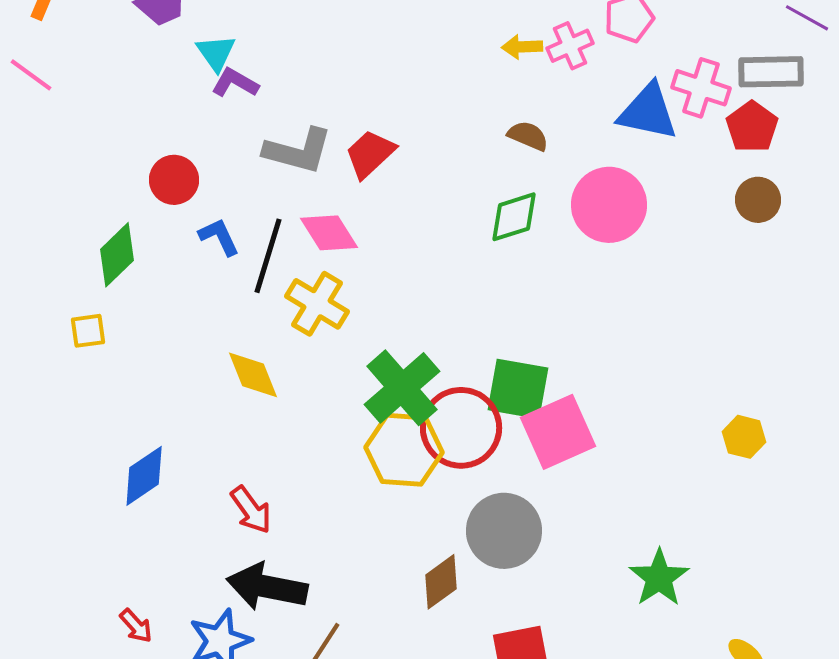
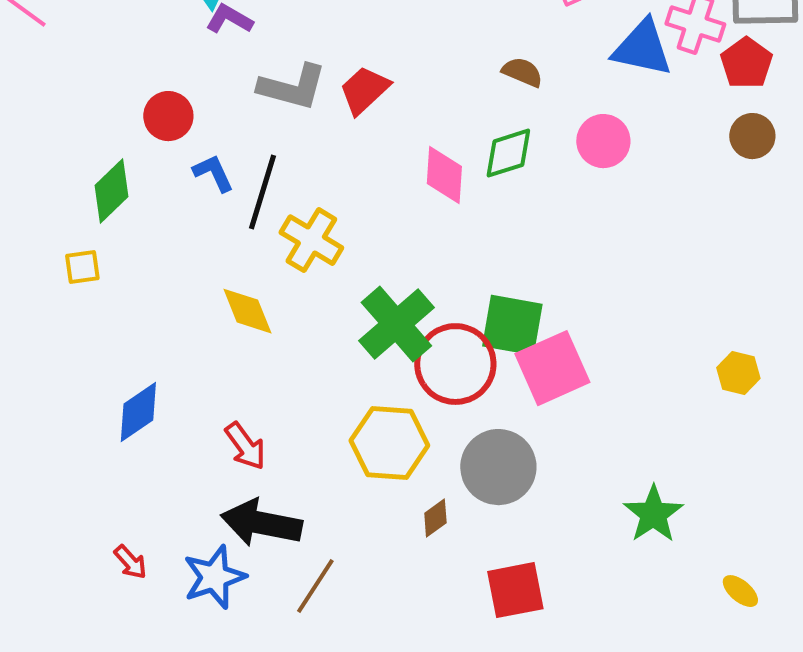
pink circle: (609, 205) -> (603, 141), size x0.7
pink diamond: (329, 233) -> (444, 175), moved, turned 36
yellow hexagon: (404, 450) -> (389, 443), moved
brown diamond: (441, 582) -> (435, 518), size x0.7

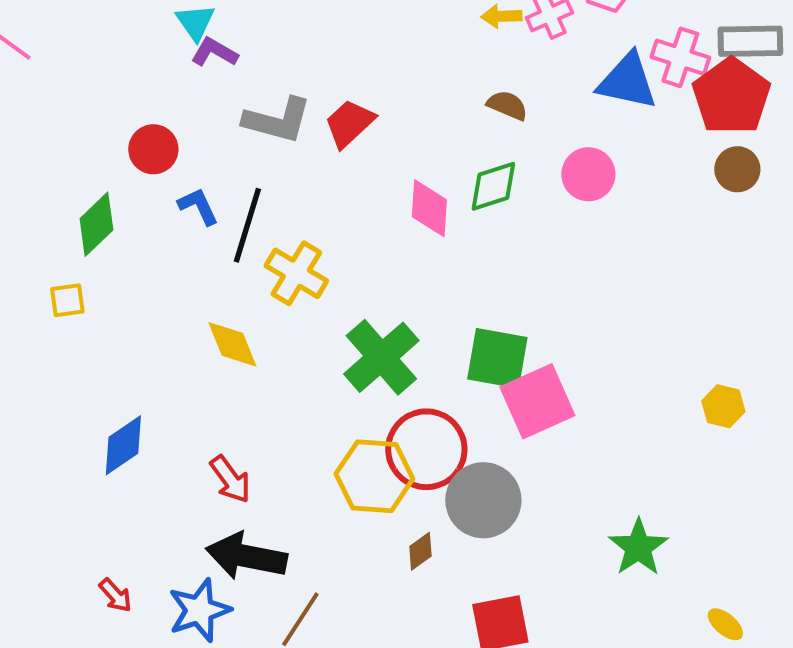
red pentagon: (746, 63) -> (731, 96), size x1.5
red circle: (455, 364) -> (426, 449), moved

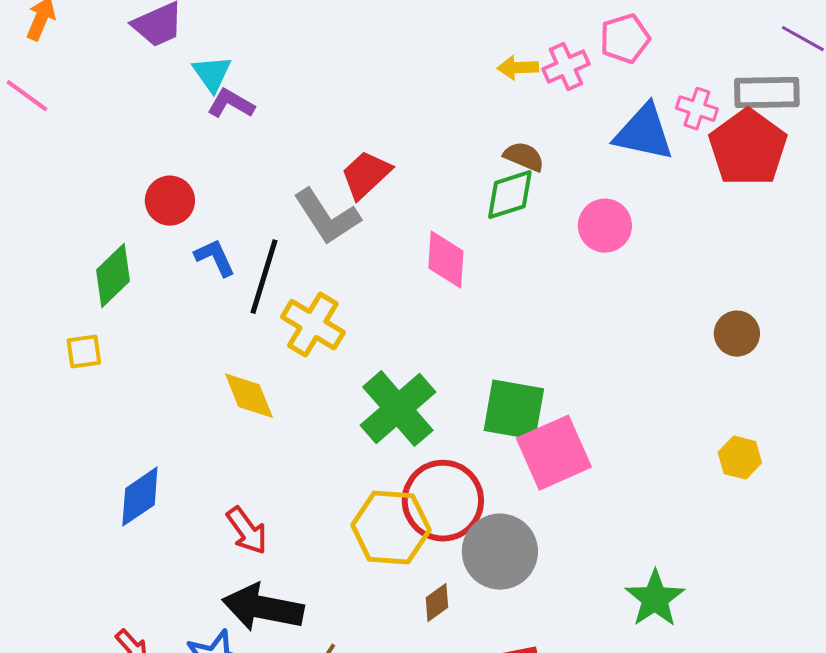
pink cross: (680, 57) -> (697, 109), size x0.7
gray L-shape: (277, 120) -> (327, 217), moved, turned 42
brown circle: (737, 169) -> (737, 334), moved
green diamond: (493, 186) -> (510, 195), moved

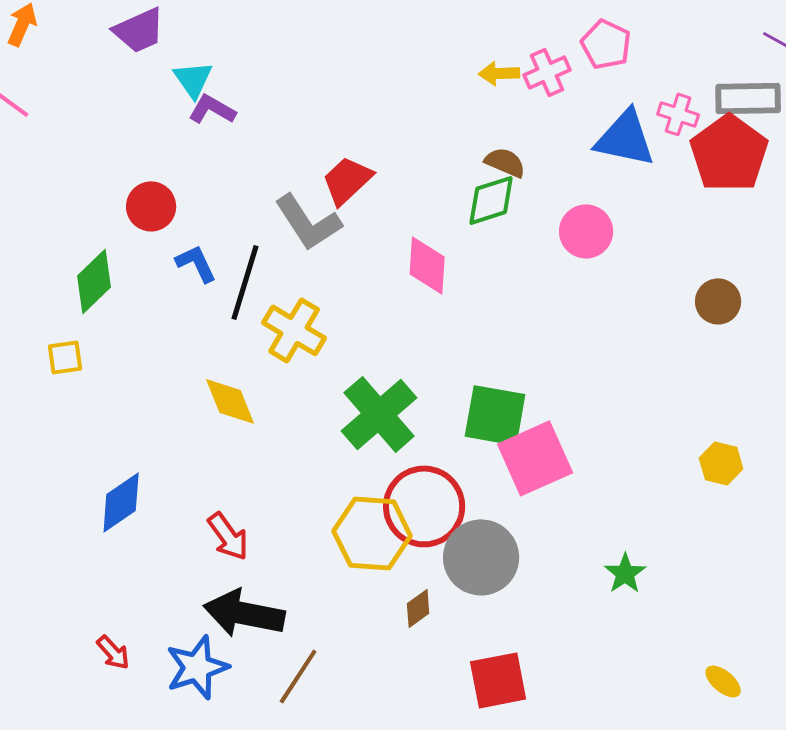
pink pentagon: (625, 39) -> (606, 44), turned -30
brown circle: (737, 334) -> (718, 301), moved
green star: (655, 599) -> (625, 573), moved, size x0.7

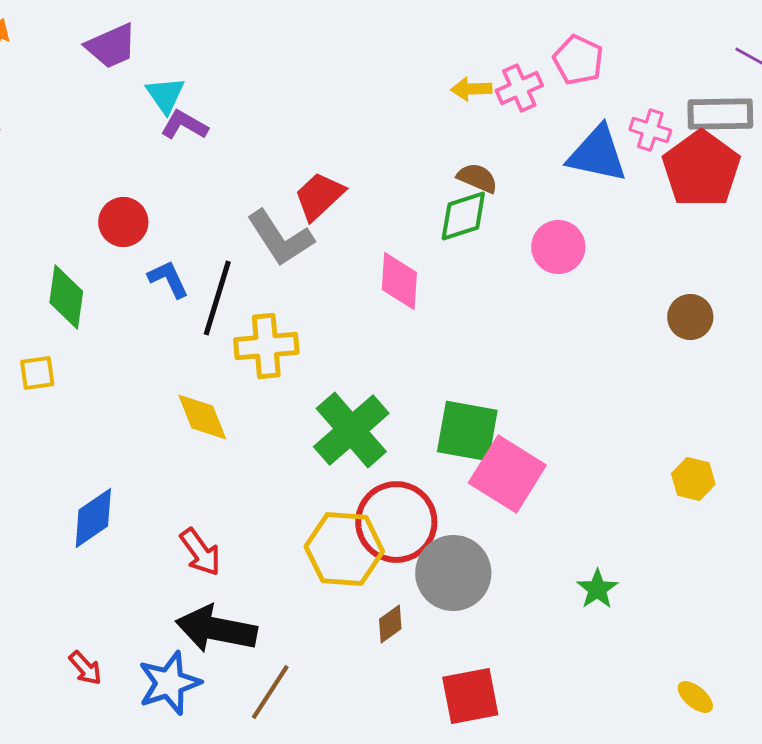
green diamond: (94, 281) -> (66, 297), turned -38
yellow cross: (294, 330) -> (266, 346), turned -36
pink square: (535, 458) -> (507, 474), turned -34

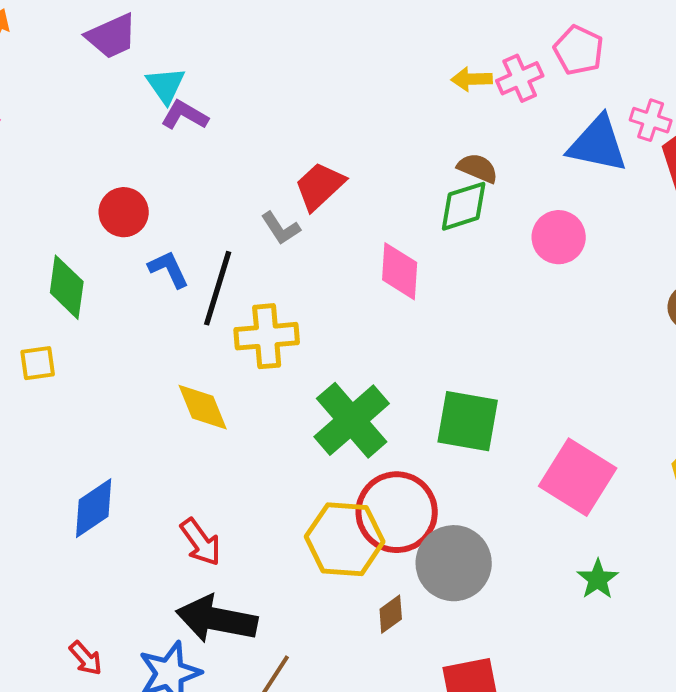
gray L-shape: (280, 238) -> (281, 228), size x0.6
pink square: (507, 474) -> (578, 477), moved

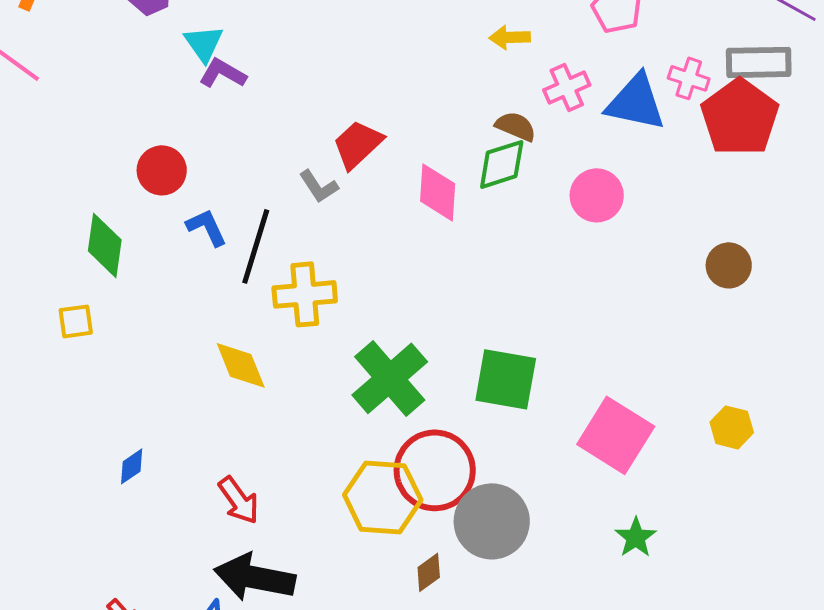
pink cross: (520, 78) -> (567, 87), moved
pink diamond: (400, 271) -> (438, 192), moved
blue diamond: (94, 508) -> (132, 466), size x0.6

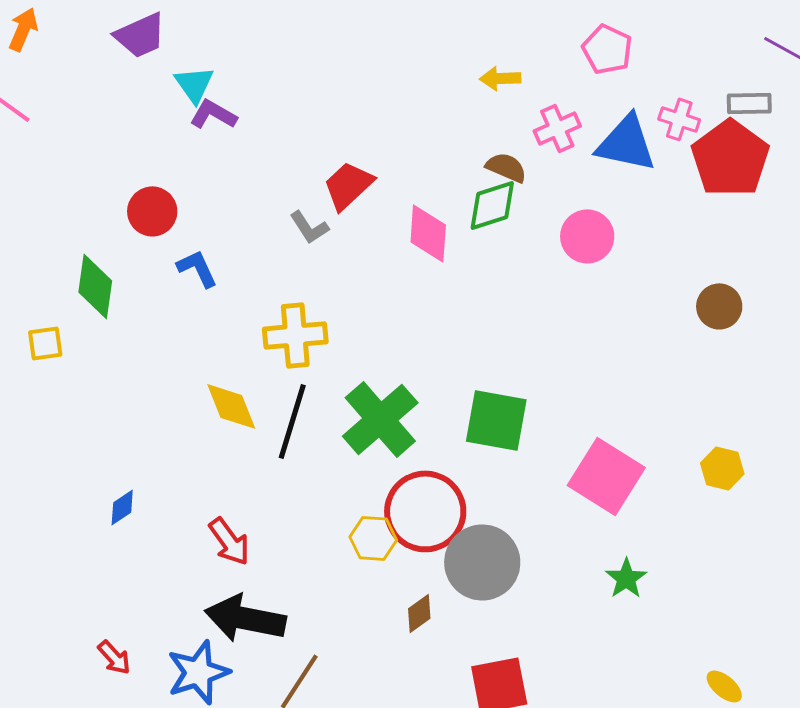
gray rectangle: (759, 62) -> (749, 103), size x0.7
black line: (256, 246) -> (292, 421), moved
yellow square: (76, 321) -> (45, 343), moved
yellow hexagon: (383, 497) -> (373, 538), size x0.6

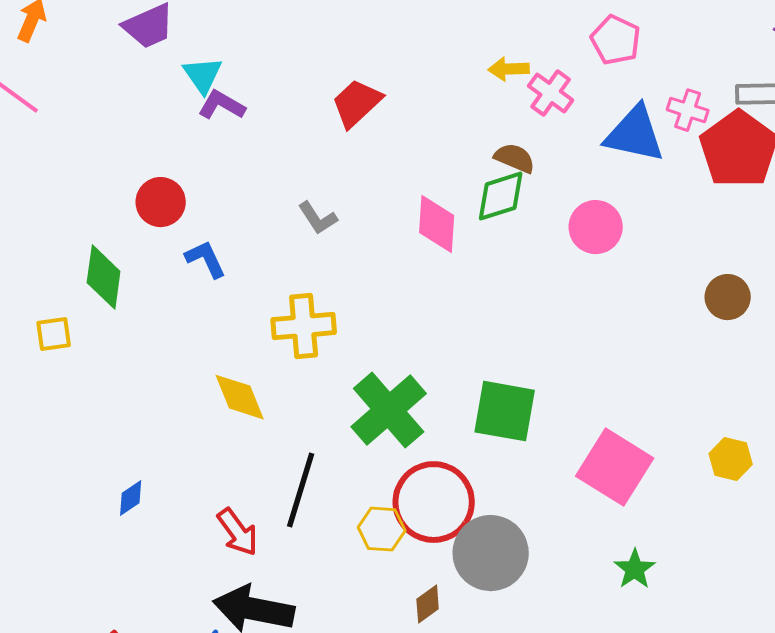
pink cross: (557, 128) -> (551, 93), moved, turned -30
red trapezoid: (348, 185) -> (357, 103), moved
black line: (292, 421) -> (301, 490), moved

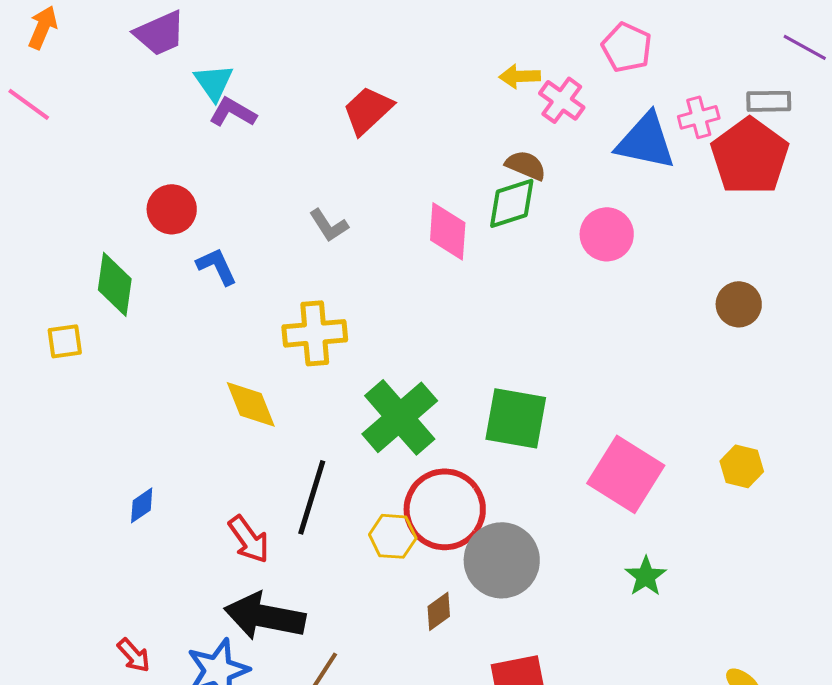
pink cross: (688, 110) -> (699, 117), turned -33

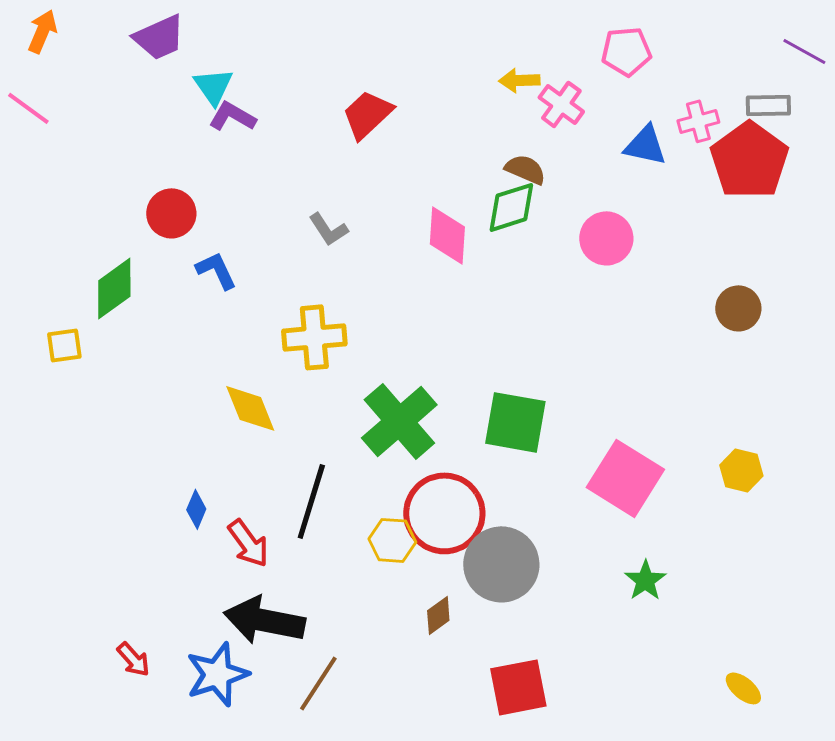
pink pentagon: (627, 47) -> (626, 51), turned -30
blue triangle: (646, 141) -> (645, 145), size x0.7
green diamond: (115, 284) -> (114, 288), turned 46
blue diamond: (142, 505) -> (196, 509), moved, turned -33

